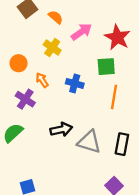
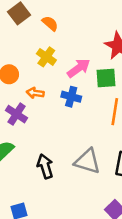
pink arrow: (81, 32) -> (79, 68), moved
orange arrow: (42, 80) -> (35, 93), turned -48
black arrow: (61, 130) -> (45, 166), moved, turned -95

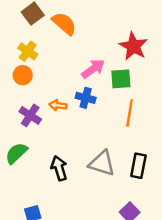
orange semicircle: (50, 23) -> (64, 24), size x1.5
yellow cross: (46, 57) -> (28, 51), moved
orange arrow: (35, 93) -> (58, 105), moved

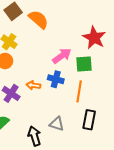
orange line: (130, 113) -> (79, 91), moved
gray triangle: (102, 163) -> (57, 124), moved, size x0.7
black rectangle: (138, 166) -> (89, 120), moved

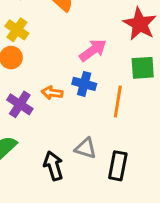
green square: (84, 64) -> (143, 68), moved
black rectangle: (89, 120) -> (118, 166), moved

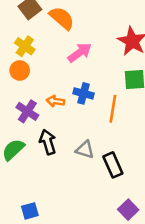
pink arrow: (93, 50) -> (80, 53), moved
black arrow: (53, 166) -> (48, 142), moved
black rectangle: (118, 166) -> (113, 165), turned -35

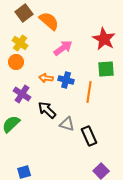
orange arrow: (55, 101) -> (46, 78), moved
black arrow: (48, 142) -> (47, 110), moved, turned -30

